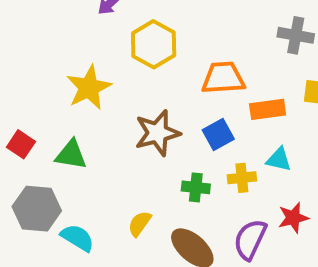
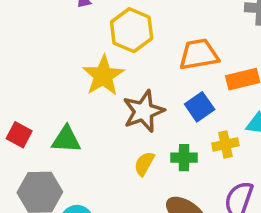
yellow star: (89, 88) -> (103, 76), moved
yellow semicircle: (140, 224) -> (144, 164), moved

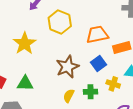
yellow star: (103, 76) -> (25, 43), moved
yellow cross: (225, 144) -> (113, 84), turned 32

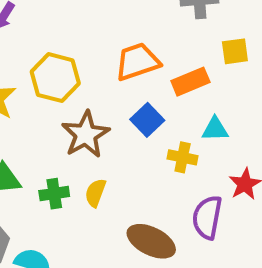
yellow hexagon: (60, 22) -> (55, 78), moved
green cross: (91, 92) -> (54, 194), moved

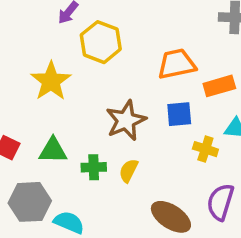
yellow hexagon: (55, 78) -> (101, 42), moved
blue square: (147, 120) -> (179, 114), turned 32

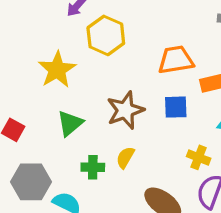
yellow cross: (205, 149) -> (199, 157), moved
green triangle: (53, 150) -> (70, 123), moved, turned -44
green cross: (94, 167) -> (93, 167), moved

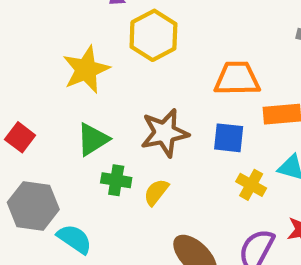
yellow cross: (199, 157) -> (251, 185), moved
green cross: (93, 167) -> (116, 180), moved

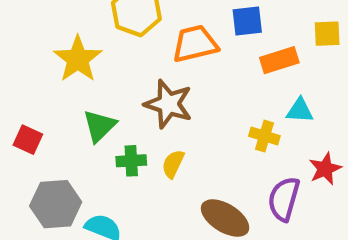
orange trapezoid: (237, 79) -> (195, 44), moved
brown star: (165, 133) -> (168, 104), turned -30
blue square: (229, 138) -> (247, 21), moved

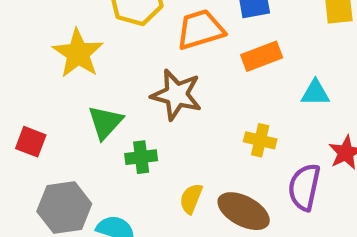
orange rectangle: (279, 60) -> (262, 56), moved
yellow cross: (264, 136) -> (260, 140), moved
yellow semicircle: (173, 164) -> (191, 199), moved

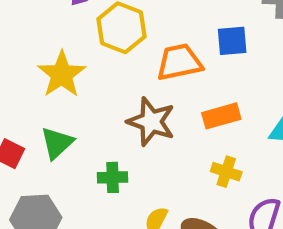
orange rectangle: (262, 56) -> (221, 116), moved
green triangle: (105, 122) -> (57, 143), moved

